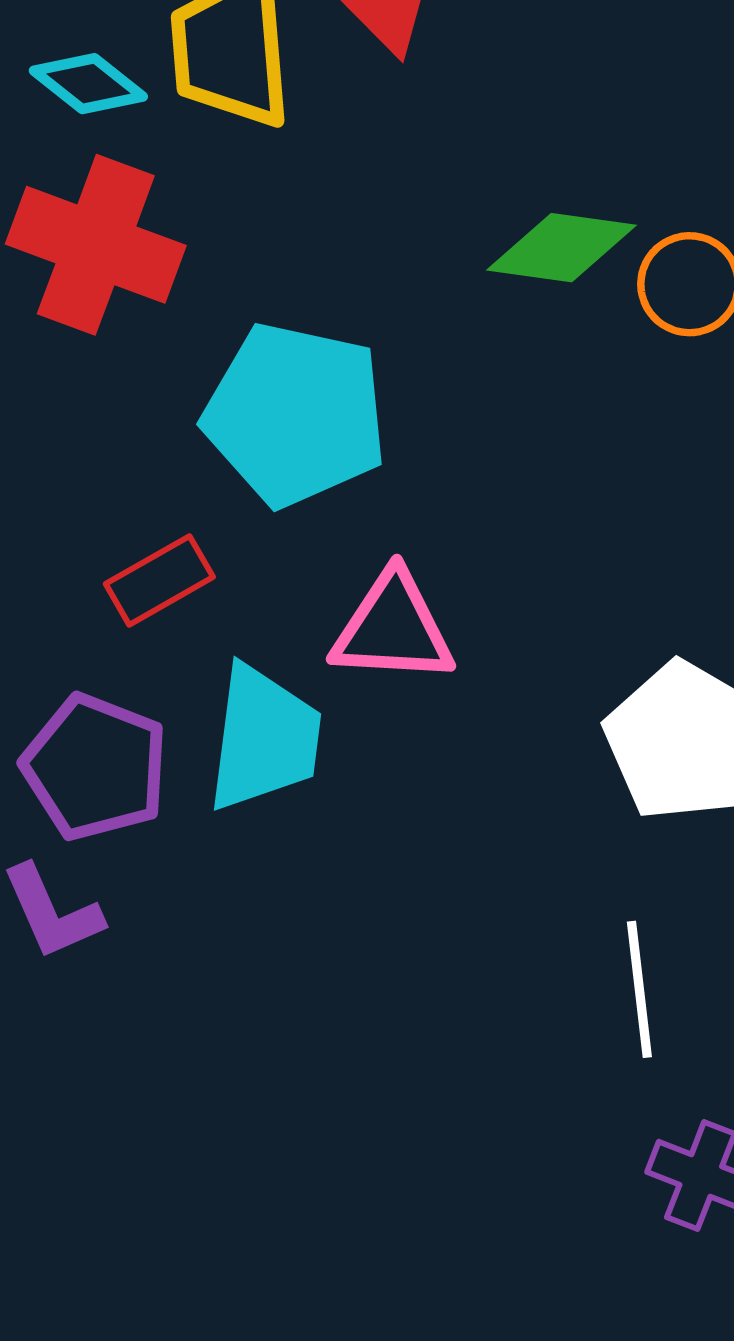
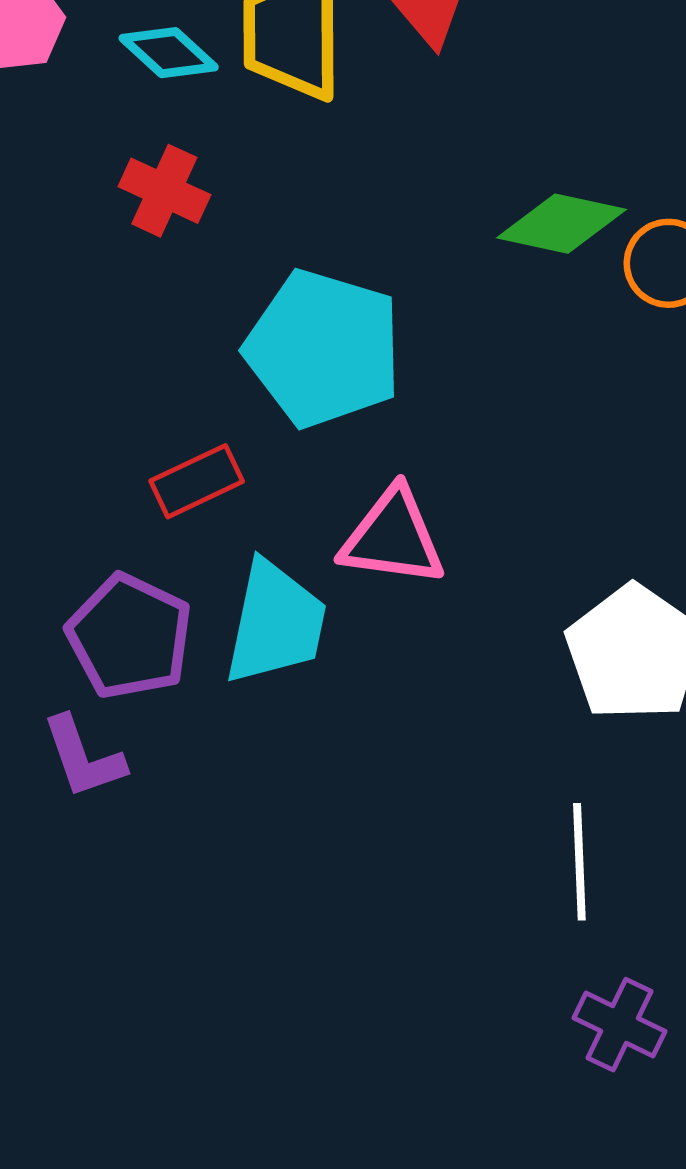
red cross: (96, 245) -> (164, 191), size x0.6

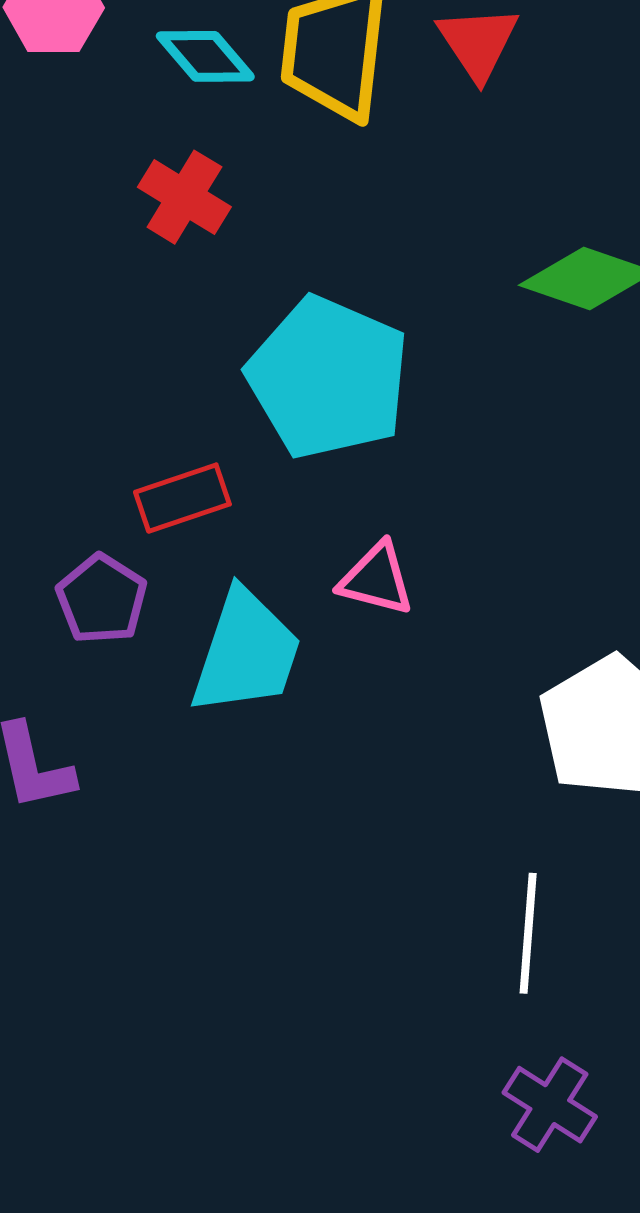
pink triangle: (393, 537) -> (376, 579), size x0.7
purple pentagon: (130, 636) -> (102, 599), moved, size x0.7

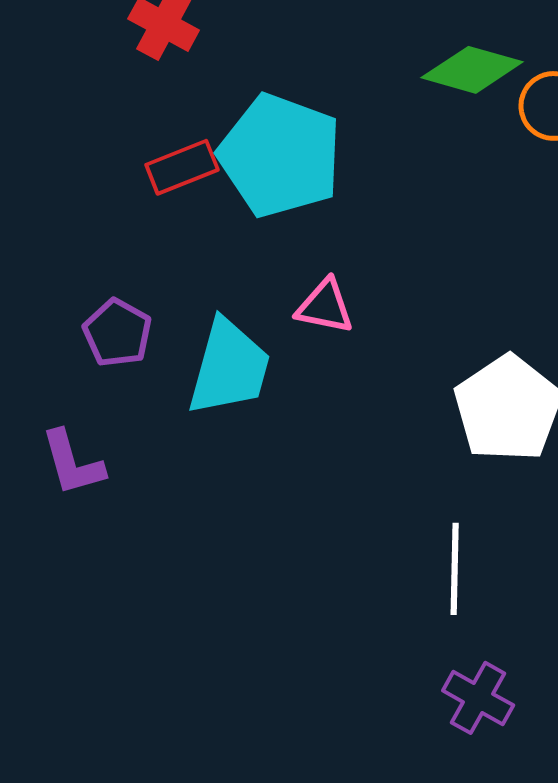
red rectangle: (182, 498) -> (182, 167), moved

